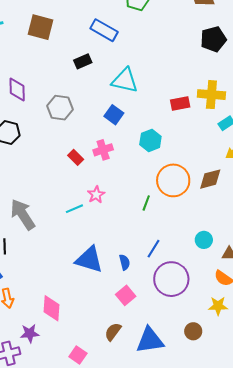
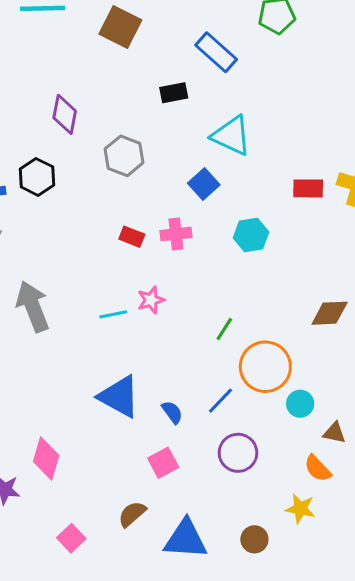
red rectangle: (76, 157) -> (132, 237), turned -35
orange circle: (173, 180) -> (265, 367), moved
blue semicircle: (125, 262) -> (172, 412), turned -35
purple circle: (171, 279) -> (238, 453), size x0.7

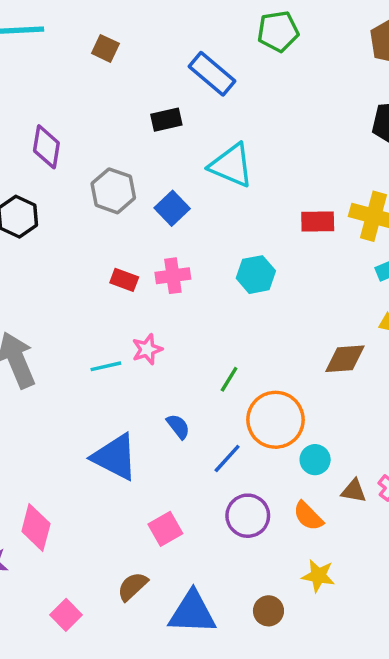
brown square: (120, 27) -> (105, 48), size x0.6
blue square: (204, 184) -> (172, 208), moved
blue semicircle: (172, 412) -> (178, 426), moved
orange semicircle: (318, 468) -> (308, 516), moved

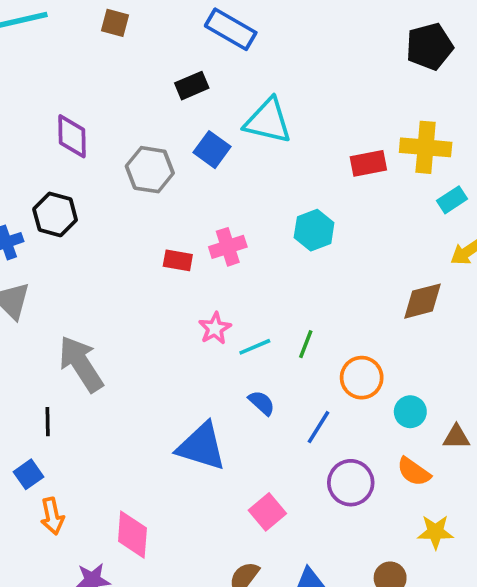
blue square: (172, 208) -> (212, 150), moved
cyan line: (106, 366) -> (255, 347), moved
orange circle: (276, 420) -> (362, 378), size x0.7

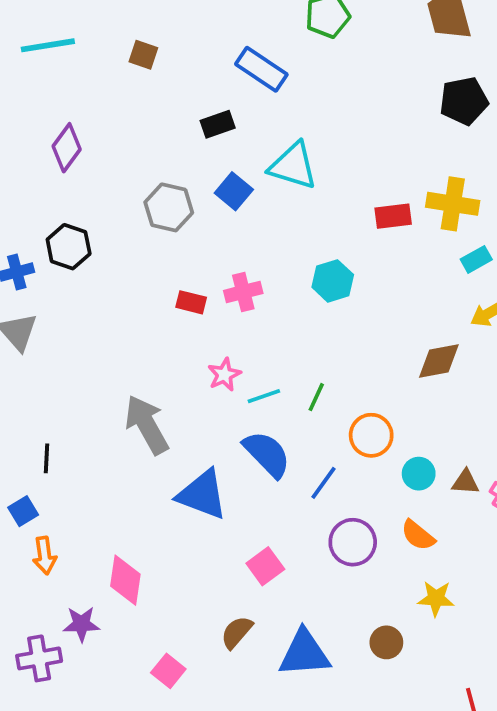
purple diamond: (72, 136) -> (67, 148), moved, turned 33
gray arrow: (81, 364) -> (147, 425), moved
blue semicircle: (262, 403) -> (267, 454), size x1.8
brown triangle: (456, 437) -> (466, 482), moved

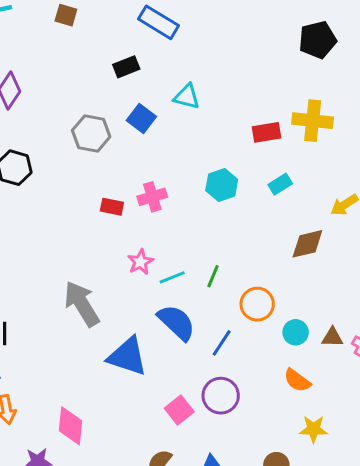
cyan triangle: (293, 166) -> (187, 97), size x0.7
cyan rectangle: (476, 259) -> (280, 184), moved
purple circle: (353, 542) -> (221, 396), moved

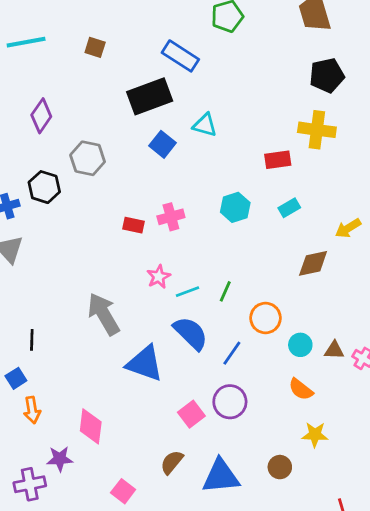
black rectangle: (126, 67) -> (150, 96), size x1.8
yellow cross: (313, 121) -> (317, 130), moved
gray hexagon: (91, 133) -> (88, 158), moved

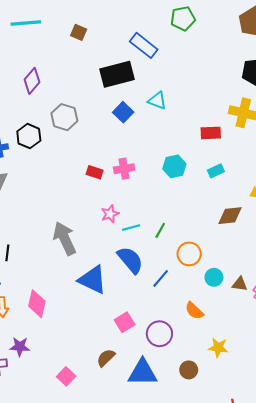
orange semicircle: (301, 389) -> (194, 311), moved
purple circle: (230, 402) -> (159, 334), moved
pink diamond: (91, 426) -> (37, 304), moved

